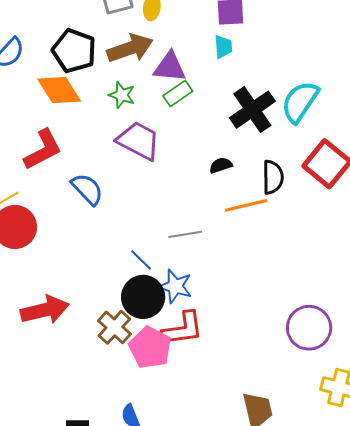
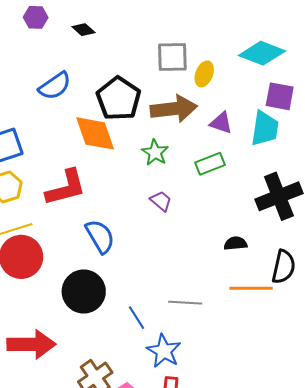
cyan trapezoid: (223, 47) -> (265, 128), size x1.5
purple triangle: (170, 67) -> (221, 123), moved, size x0.7
purple trapezoid: (139, 141) -> (161, 201), size x0.5
black circle: (143, 297) -> (84, 291), moved

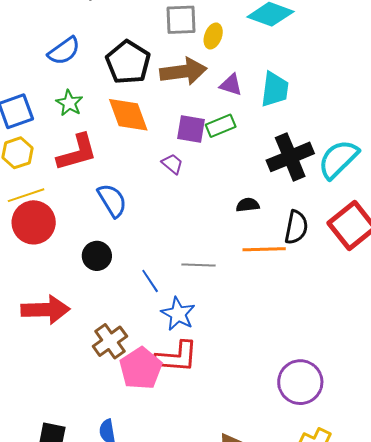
purple square: (280, 96) -> (191, 129), moved
orange diamond: (95, 133) -> (128, 115), moved
green star: (155, 153) -> (69, 103), moved
black circle: (84, 291) -> (97, 256), size x0.7

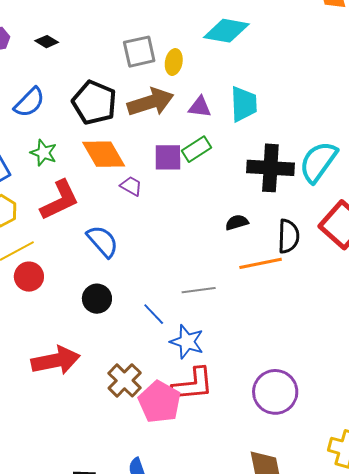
black cross: (290, 157) -> (270, 168), turned 36
purple trapezoid: (172, 164) -> (131, 186), moved
red circle: (34, 222) -> (29, 277), size x0.7
purple circle: (300, 382) -> (275, 392), moved

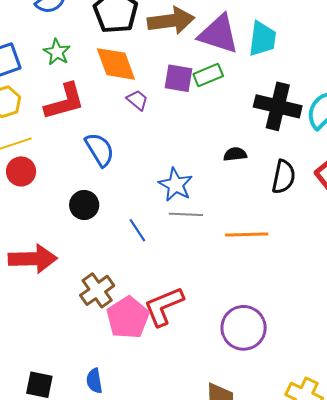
purple triangle: (200, 107) -> (219, 34), size x1.8
orange line: (261, 263) -> (247, 234), moved
blue star: (187, 342) -> (176, 185), moved
red L-shape: (193, 384) -> (164, 306), turned 153

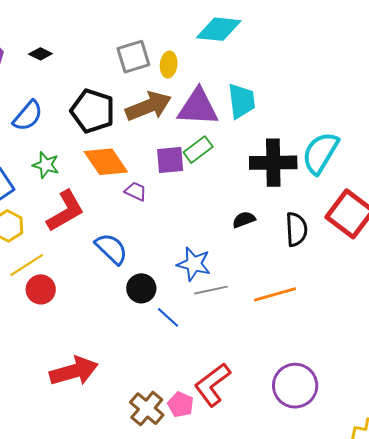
black circle: (84, 205) -> (141, 288), moved
brown cross: (97, 290) -> (147, 409), moved
pink pentagon: (128, 318) -> (181, 405), size x0.6

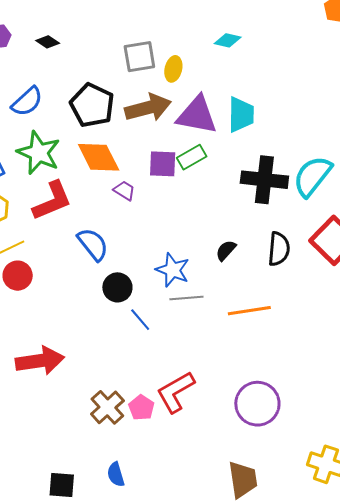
cyan diamond: (219, 29) -> (228, 40), size x0.6
green star: (46, 165) -> (39, 153), size x1.6
black semicircle: (244, 220) -> (226, 250), moved, turned -35

